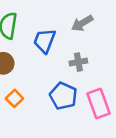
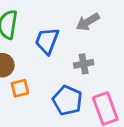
orange square: (14, 98) -> (20, 88), moved, turned 30

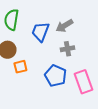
gray arrow: (88, 22) -> (64, 26), moved

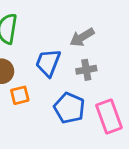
blue trapezoid: (40, 32) -> (48, 63), moved

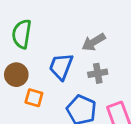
orange square: (20, 95) -> (34, 98), turned 30

